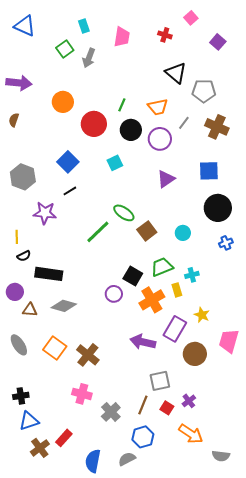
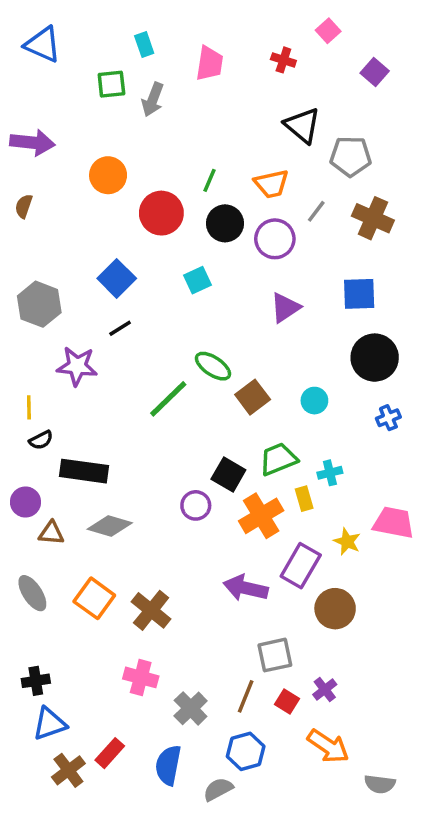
green square: (65, 49) -> (111, 84), turned 30
pink trapezoid: (229, 341) -> (394, 523), moved, turned 85
blue semicircle: (93, 461) -> (168, 765), moved

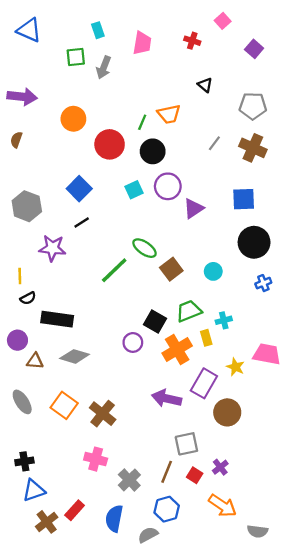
black triangle: (302, 125) -> (205, 85), size x0.6
gray pentagon: (351, 156) -> (253, 106), moved
orange trapezoid: (271, 184) -> (169, 114), moved
purple circle: (275, 239) -> (168, 186), moved

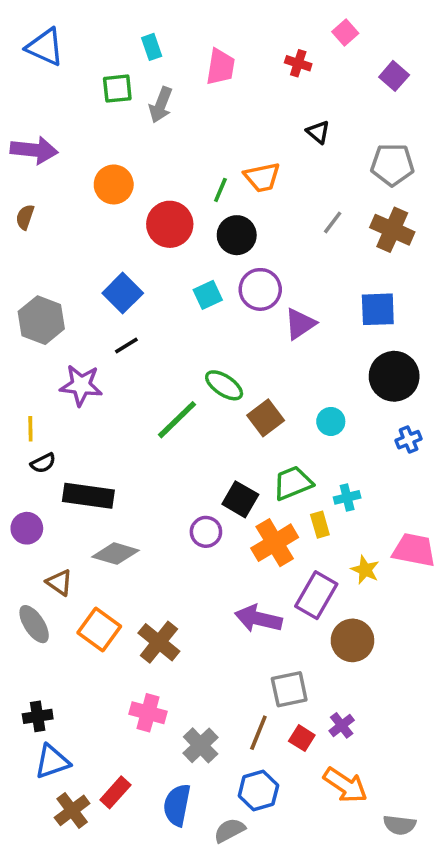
brown triangle: (35, 361) -> (59, 583), moved, turned 30

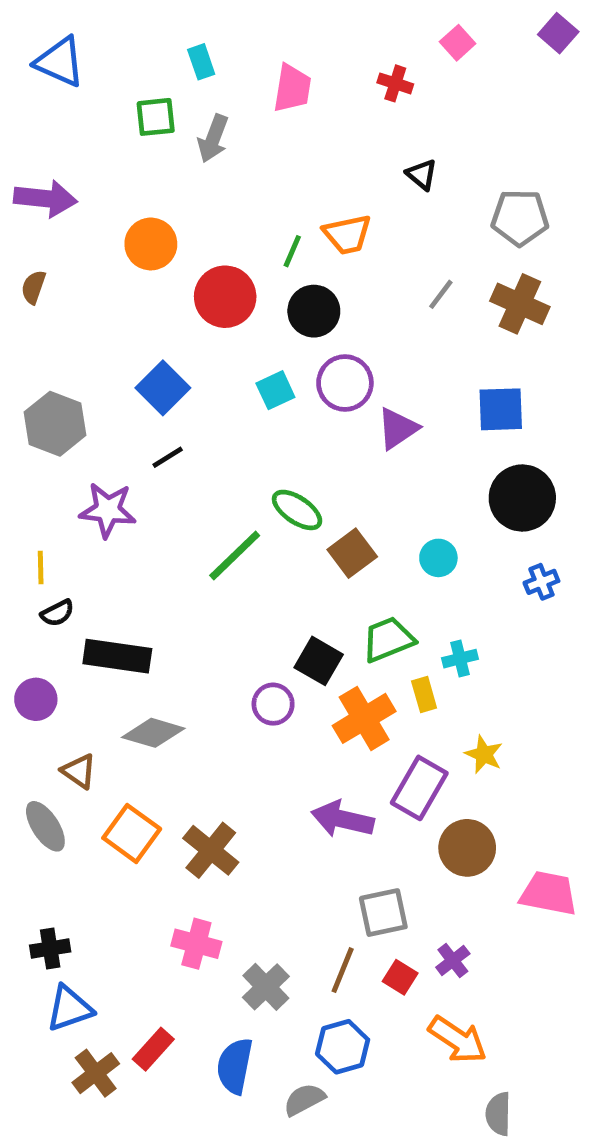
purple square: (394, 76) -> (558, 33), moved
pink trapezoid: (414, 550) -> (549, 893), moved
gray semicircle: (400, 825) -> (498, 1114), moved, turned 84

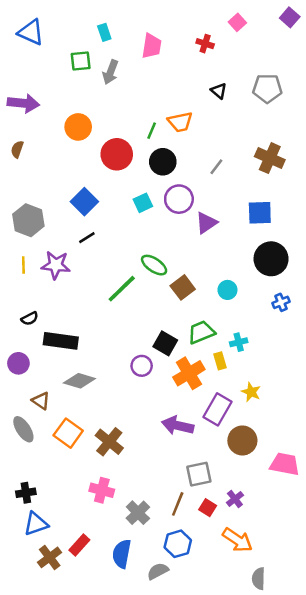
gray pentagon: (520, 218) -> (267, 88), moved
gray line: (441, 294) -> (216, 167), moved
yellow line: (41, 567) -> (23, 265), moved

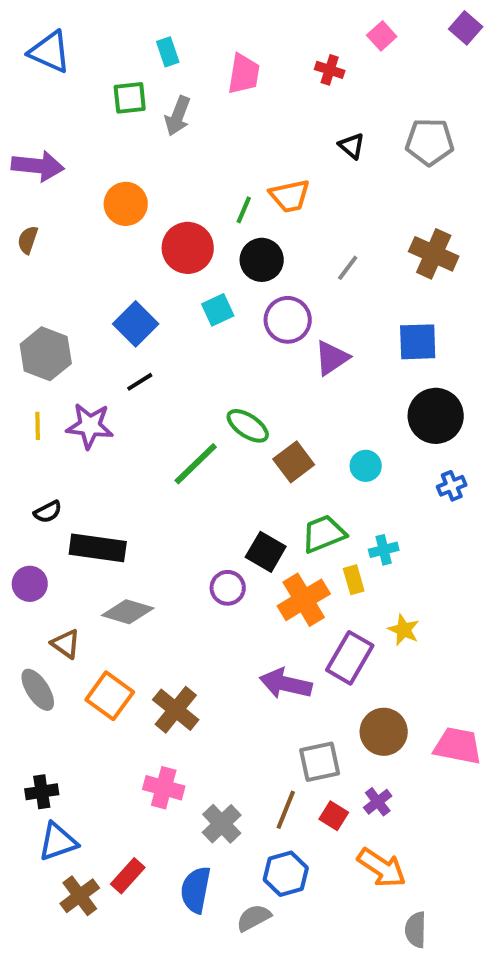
cyan square: (143, 203) -> (218, 310), moved
brown circle: (242, 440) -> (384, 732), moved

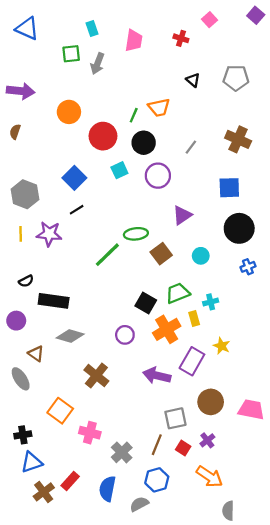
purple triangle: (332, 358) -> (182, 215), moved
green ellipse: (248, 426) -> (136, 234), turned -40
purple circle: (228, 588) -> (125, 335), moved
orange square: (110, 696) -> (60, 411), moved
brown cross: (176, 710) -> (96, 376), moved

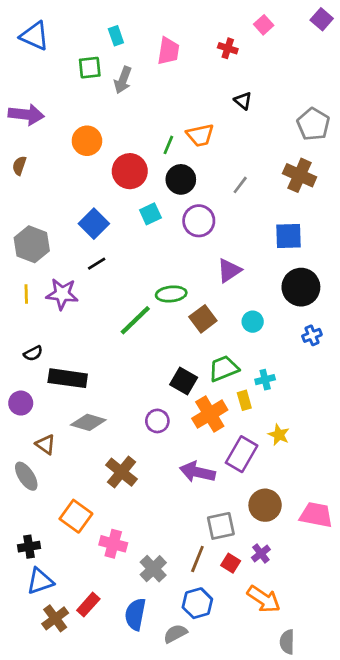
gray pentagon: (236, 78) -> (313, 124), moved, turned 30

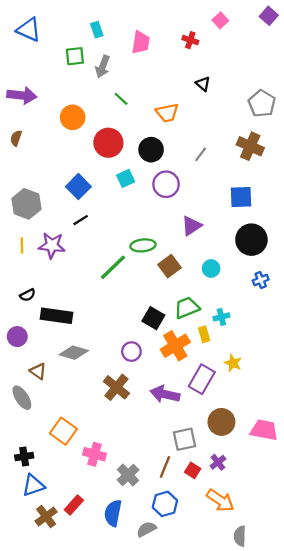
green line: (168, 145) -> (121, 99), moved, turned -70
brown cross: (121, 472) -> (116, 387), moved

